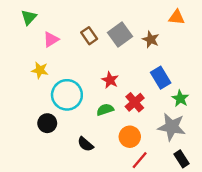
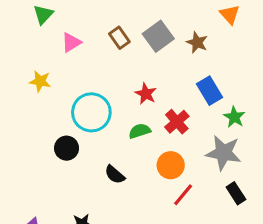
orange triangle: (177, 17) -> (230, 14), turned 42
yellow star: (40, 70) -> (40, 81), moved

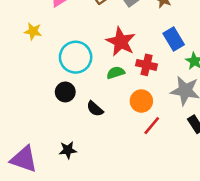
red star: (146, 94) -> (121, 42), size x1.6
red cross: (177, 122) -> (147, 65), turned -36
black circle: (67, 148) -> (65, 92), moved

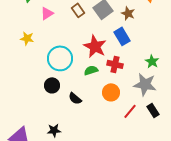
blue rectangle: (174, 39) -> (122, 36), moved
red line: (152, 126) -> (130, 111), moved

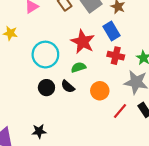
red cross: (115, 64) -> (116, 56), moved
black circle: (52, 85) -> (46, 88), moved
black semicircle: (75, 98) -> (68, 86), moved

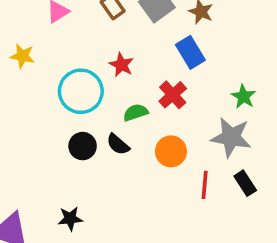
red star: (83, 42) -> (121, 65), moved, size x0.6
red cross: (116, 56) -> (173, 95), moved, turned 35
red line: (120, 111) -> (205, 185), turned -35

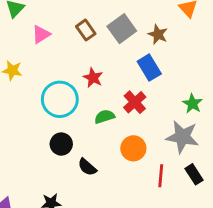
black semicircle: (118, 144) -> (87, 167), moved

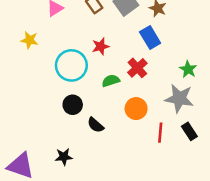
red star: (93, 78) -> (101, 46), turned 30

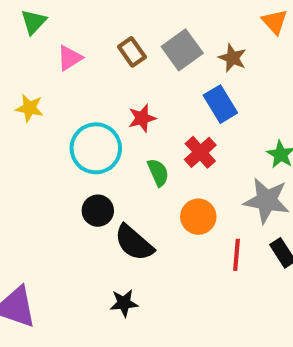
green semicircle: (111, 81) -> (158, 172), turned 84
black semicircle: (95, 125) -> (134, 243), size x1.5
black star: (64, 157) -> (124, 303), moved

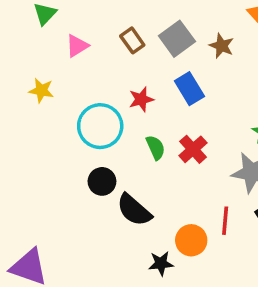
blue rectangle: (220, 104) -> (189, 89), moved
red cross: (200, 152) -> (193, 149), moved
orange circle: (198, 217) -> (191, 240), moved
black star: (124, 303) -> (161, 263), moved

